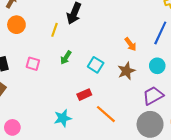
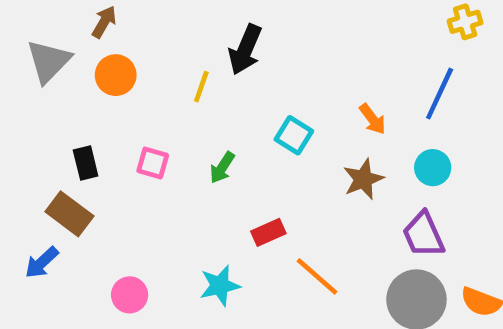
green arrow: (66, 58) -> (222, 168), moved
cyan square: (96, 65) -> (294, 135), moved
purple trapezoid: (153, 96) -> (423, 235), turned -85
pink circle: (12, 127) -> (130, 295), moved

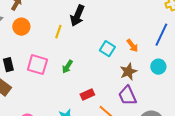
cyan square: (294, 135) -> (107, 49), moved
pink square: (153, 163) -> (37, 65), size x1.5
purple trapezoid: (423, 235) -> (127, 96), moved

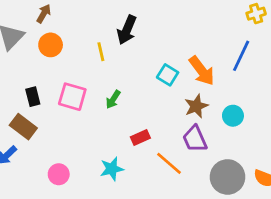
yellow line: (58, 32) -> (101, 52), turned -32
orange arrow: (132, 46) -> (202, 71), size x1.6
cyan circle: (158, 67) -> (233, 116), moved

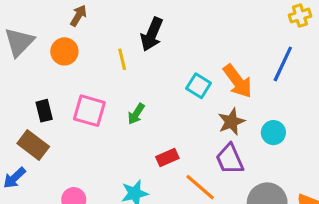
brown arrow: (44, 14) -> (78, 16), moved

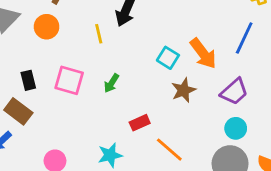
brown star: (231, 122) -> (183, 90), moved
cyan circle: (273, 133) -> (236, 128), moved
purple trapezoid: (230, 159) -> (234, 92), moved, turned -108

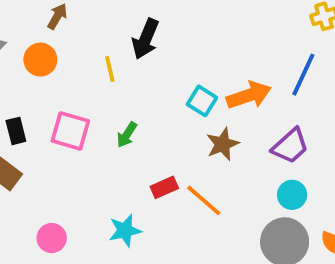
orange arrow: (203, 54) -> (249, 95), turned -72
orange line: (169, 150) -> (204, 200), moved

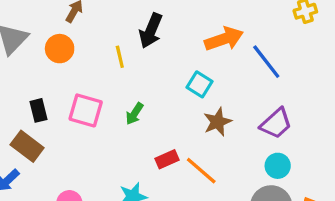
blue line: (303, 75) -> (266, 62), moved, turned -63
orange arrow: (249, 95) -> (224, 39), moved

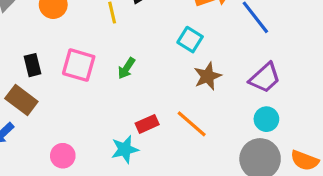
red rectangle: (167, 159) -> (147, 124), moved

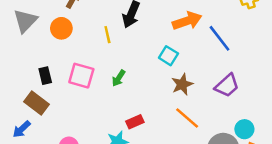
cyan circle: (266, 119) -> (244, 129), moved
orange line: (192, 124) -> (187, 118), moved

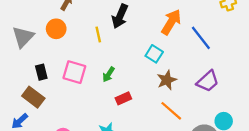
gray triangle: (25, 21) -> (23, 37), moved
orange arrow: (187, 21) -> (171, 22), turned -40
red rectangle: (135, 122) -> (123, 98), moved

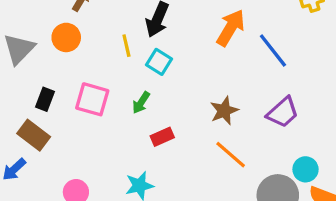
cyan square: (154, 54) -> (159, 62), moved
black rectangle: (41, 72) -> (45, 99), turned 35

